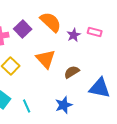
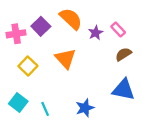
pink rectangle: (95, 32) -> (118, 30), turned 32
brown semicircle: (72, 72) -> (123, 54), moved

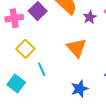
orange triangle: (65, 58) -> (76, 48), moved
cyan line: (45, 109) -> (42, 69), moved

